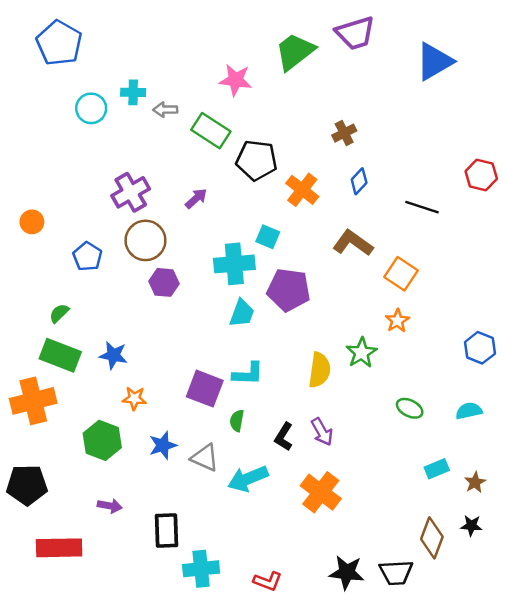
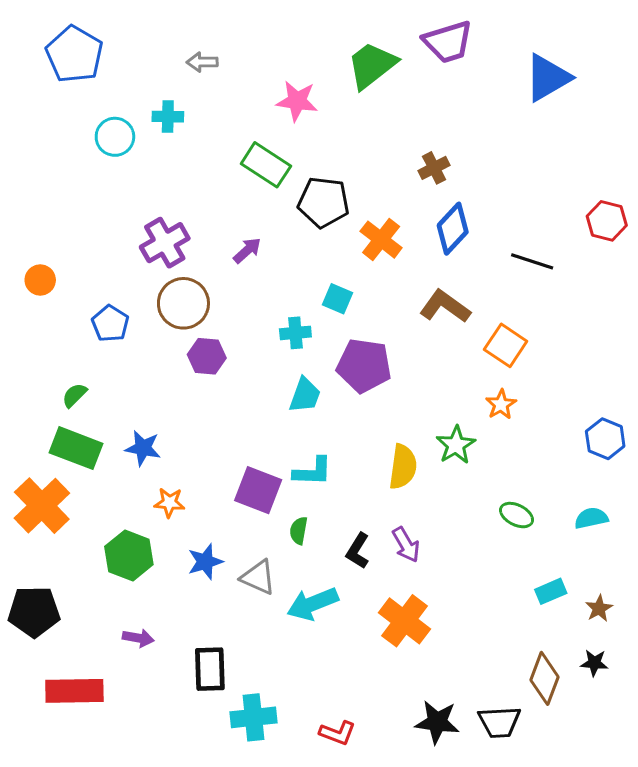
gray arrow: (165, 110) -> (202, 62), moved
blue diamond: (359, 181) -> (453, 229), size x1.5
cyan cross: (234, 264) -> (295, 333), size x0.6
orange cross: (33, 401) -> (42, 506), turned -30

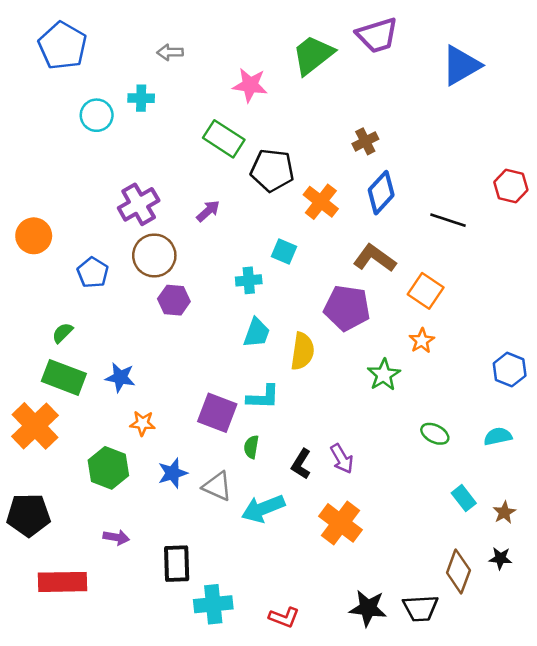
orange circle: (40, 280) -> (34, 236), size x1.4
purple pentagon: (364, 366) -> (347, 308), moved
yellow semicircle: (403, 467) -> (302, 351), moved
cyan rectangle: (551, 591) -> (464, 498), turned 75

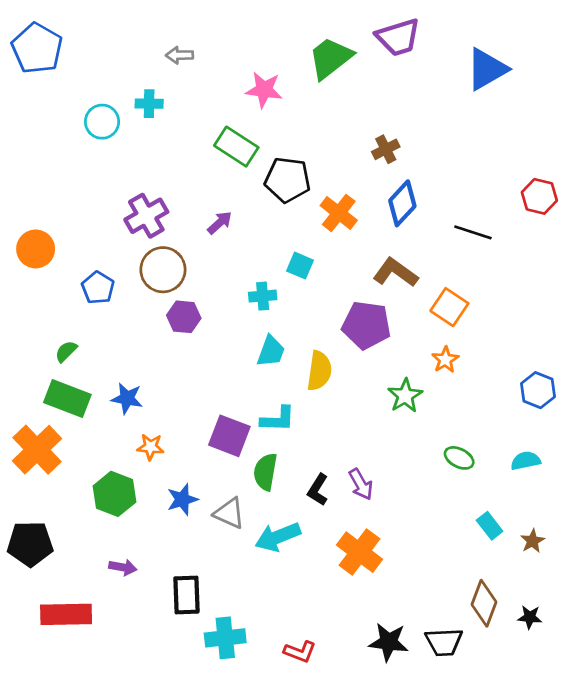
blue pentagon: (63, 46) -> (37, 48), moved
green semicircle: (251, 447) -> (265, 472), size x1.5
black star: (500, 558) -> (530, 617), moved

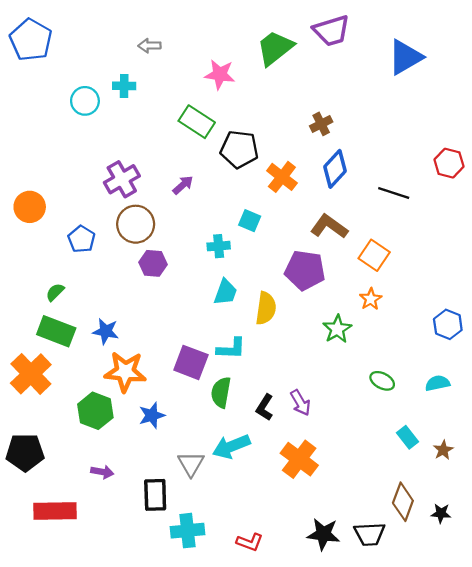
orange star: (150, 447) -> (125, 372), size x1.8
gray triangle: (229, 513) -> (191, 464), moved, turned 36

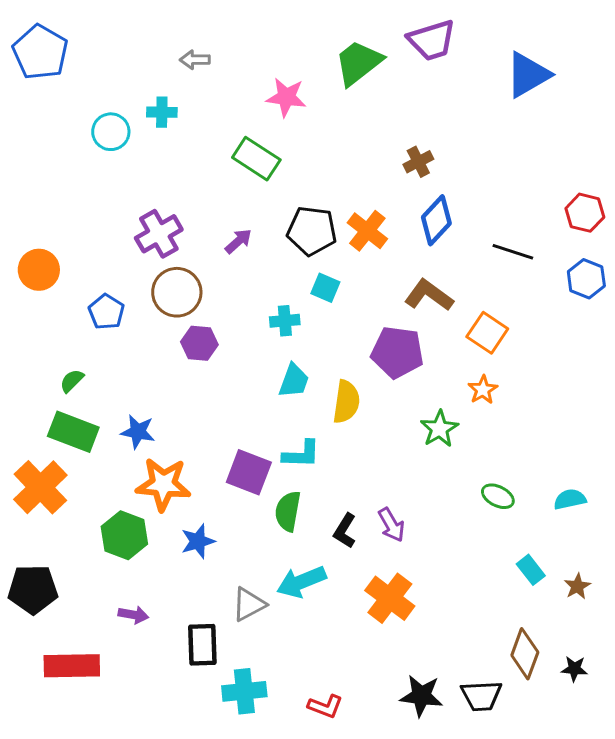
black pentagon: (239, 149) -> (312, 231), moved
blue hexagon: (448, 324) -> (586, 279), moved
gray triangle: (191, 464) -> (249, 604), turned 32

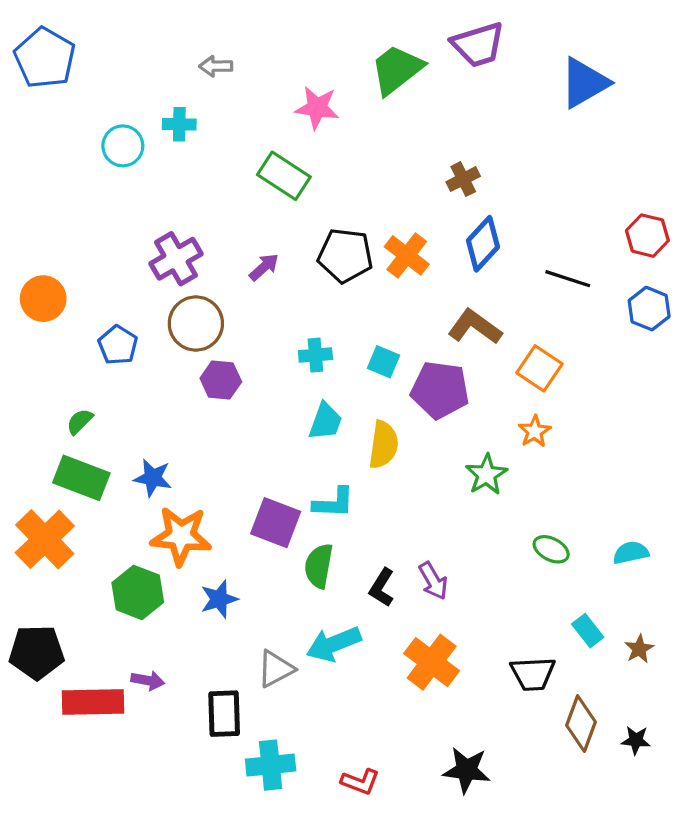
cyan square: (325, 288) -> (383, 362), moved
red rectangle: (72, 666) -> (93, 702), moved
black trapezoid: (481, 696) -> (533, 674), moved

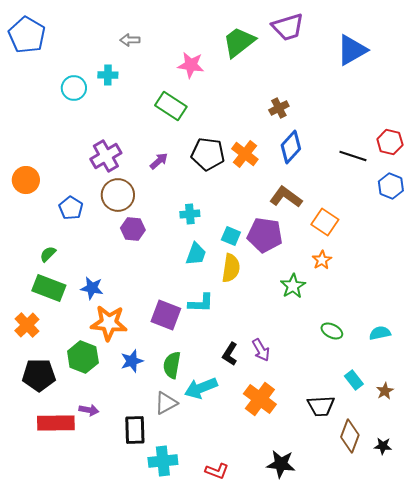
black line: (568, 279) -> (353, 156), moved
cyan square: (383, 362) -> (231, 236), moved
orange cross: (45, 539) -> (27, 325), size x0.7
green semicircle: (319, 566) -> (172, 365), moved
black pentagon: (37, 652) -> (39, 375), moved

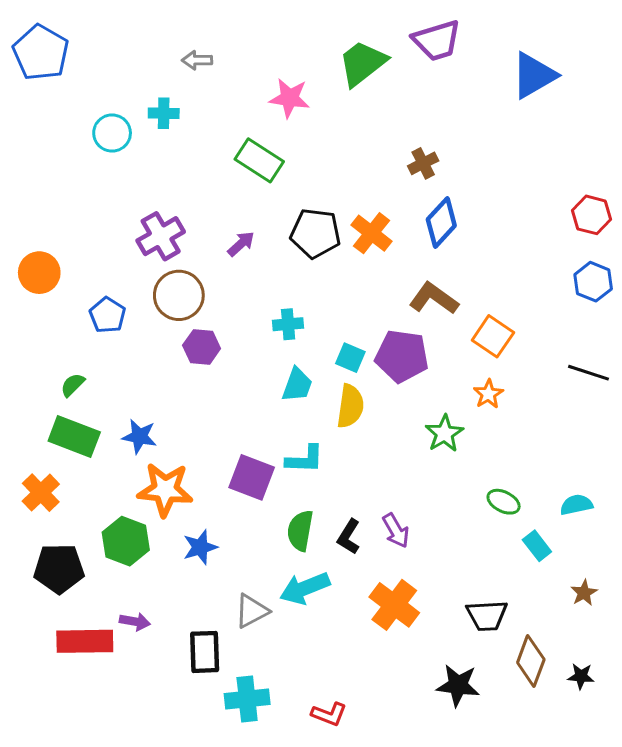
black line: (353, 156) -> (588, 373), moved
green semicircle: (172, 365) -> (300, 531), moved
cyan rectangle: (354, 380) -> (537, 546), moved
black star: (281, 464) -> (458, 685), moved

